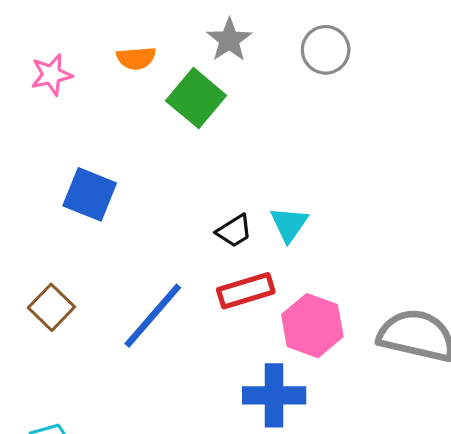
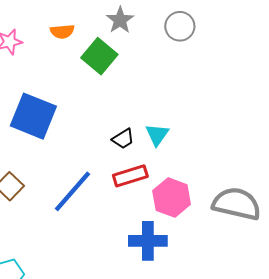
blue square: (90, 194) -> (33, 116), size x1.4

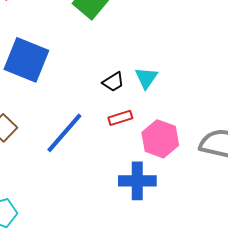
red rectangle: (130, 176) -> (120, 118), size x0.7

